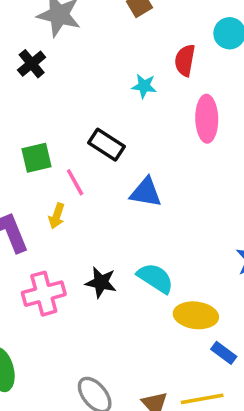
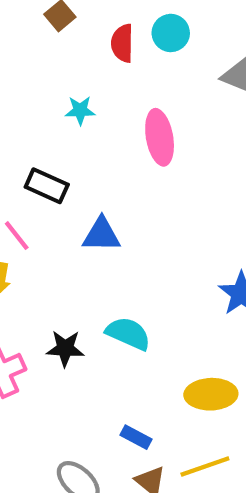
red semicircle: (185, 60) -> (122, 43), moved
yellow ellipse: (196, 315) -> (211, 394), moved
blue rectangle: (224, 353) -> (136, 437), moved

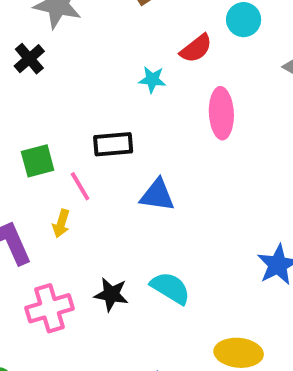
red semicircle: (122, 43) -> (196, 48), moved, turned -136
black rectangle: (47, 186) -> (113, 144), turned -36

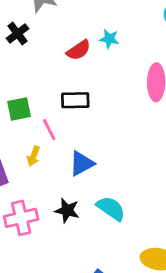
red semicircle: (196, 48) -> (79, 50), moved
cyan star: (152, 80) -> (109, 39), moved
blue triangle: (157, 195) -> (82, 163), moved, turned -40

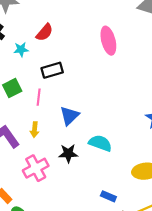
cyan star: (109, 39) -> (21, 49), moved
pink line: (49, 130) -> (39, 97), turned 49
yellow arrow: (33, 156) -> (35, 130), moved

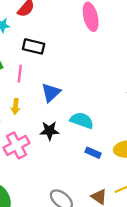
black rectangle: (52, 70) -> (34, 46), turned 30
blue rectangle: (108, 196) -> (93, 153), moved

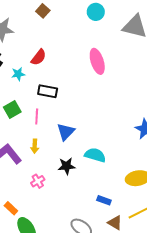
pink cross: (16, 145) -> (38, 181), size x0.6
blue rectangle: (93, 153) -> (104, 200), moved

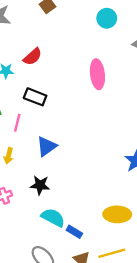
cyan semicircle: (95, 155) -> (53, 218), moved

